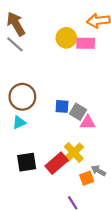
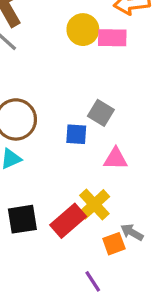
gray square: (78, 112) -> (101, 113), moved

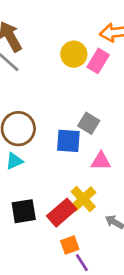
pink rectangle: (112, 38) -> (98, 61), turned -60
blue square: (76, 134) -> (68, 141), size x1.4
orange square: (114, 244) -> (70, 245), moved

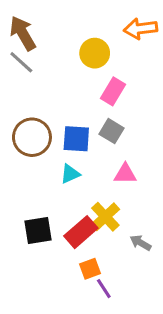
pink rectangle: (98, 61) -> (113, 91), moved
blue square: (68, 141) -> (76, 139), moved
cyan triangle: (14, 161) -> (70, 174), moved

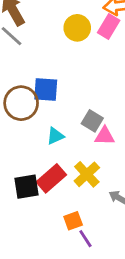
pink rectangle: (113, 91) -> (109, 26), moved
gray square: (111, 131) -> (92, 121), moved
blue square: (76, 139) -> (46, 89), moved
red rectangle: (81, 232) -> (51, 178), moved

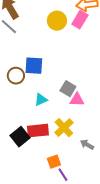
brown circle: (21, 103) -> (16, 76), size x0.7
red rectangle: (51, 178) -> (38, 131), turned 35
black square: (27, 187) -> (20, 137), turned -30

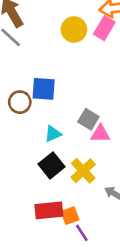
red rectangle: (38, 131) -> (49, 210), moved
black square: (20, 137) -> (51, 165), moved

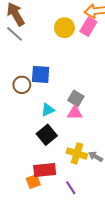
pink triangle: (100, 134) -> (75, 113), moved
yellow cross: (83, 171) -> (77, 153), moved, turned -30
orange square: (70, 216) -> (33, 182), moved

